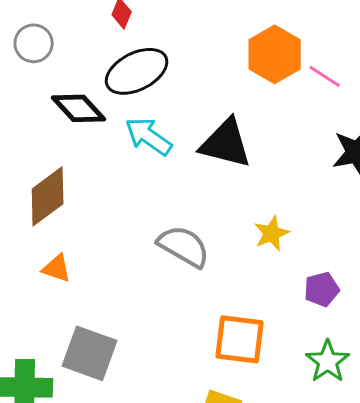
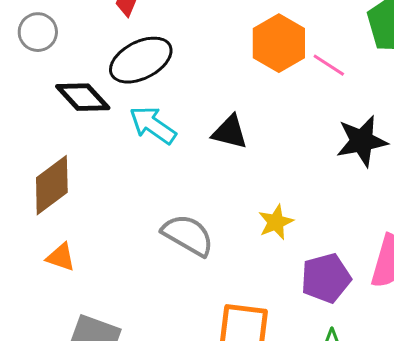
black triangle: (226, 143) -> (230, 132), size x0.7
purple pentagon: (322, 289) -> (326, 278), size x1.4

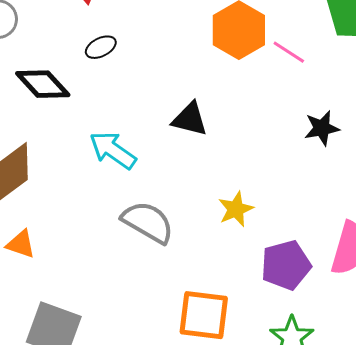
black ellipse: (141, 60) -> (101, 47), size x0.5
cyan arrow: (153, 125) -> (113, 150), moved
black star: (362, 141) -> (322, 128), size x0.7

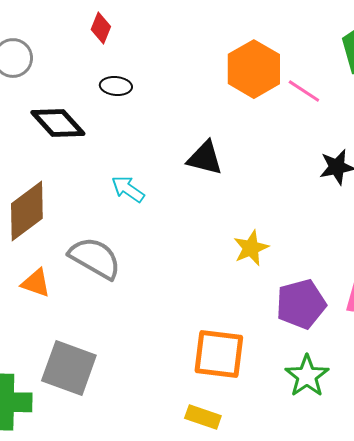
black ellipse: (101, 47) -> (116, 86), turned 32
cyan arrow: (113, 150) -> (128, 189), size x0.7
gray semicircle: (148, 222) -> (95, 258), moved

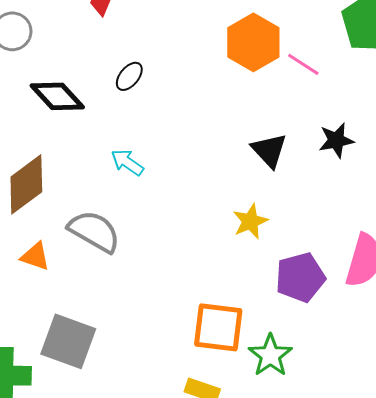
black ellipse: (116, 86) -> (129, 76), moved, turned -56
black triangle: (205, 158) -> (269, 150), moved, turned 33
green star: (307, 376) -> (270, 355), moved

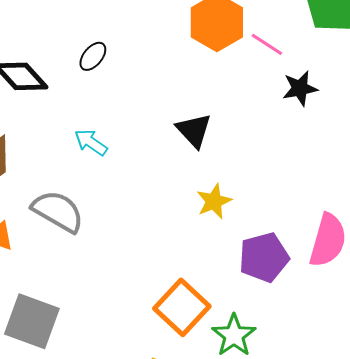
black star: (336, 140) -> (300, 88), moved
black triangle: (269, 150) -> (194, 130), moved
orange square: (218, 327) -> (182, 307), turned 36

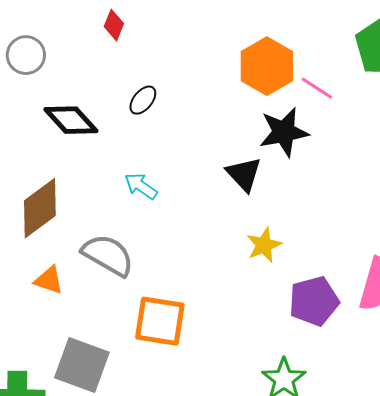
black star: (300, 88) -> (284, 132), moved, size x1.4
orange square: (182, 307) -> (160, 321), moved, turned -34

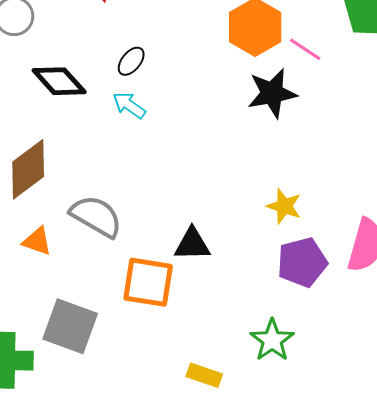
black triangle: (244, 174) -> (192, 244), moved, turned -48
cyan arrow: (141, 186) -> (129, 105), moved
yellow star: (264, 245) -> (284, 206), moved, turned -30

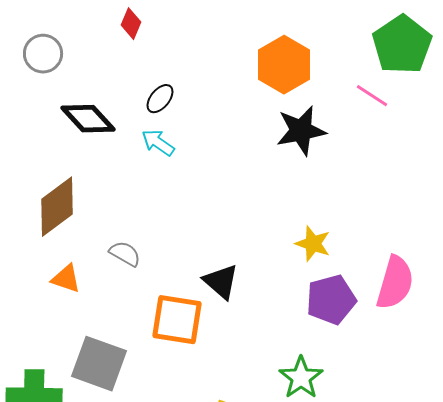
pink line: (305, 49) -> (372, 96), moved
gray semicircle: (96, 216) -> (125, 254), size x0.6
black triangle: (192, 244) -> (221, 282), turned 42

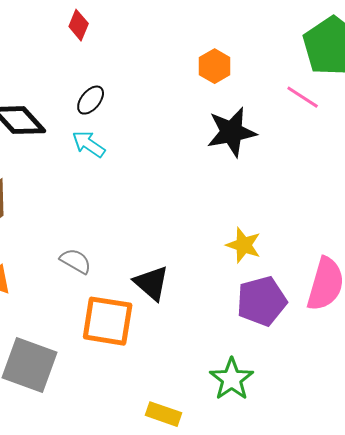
red diamond: (131, 24) -> (79, 25), moved
orange hexagon: (284, 65) -> (215, 66), size x0.6
gray semicircle: (125, 254) -> (76, 261), moved

